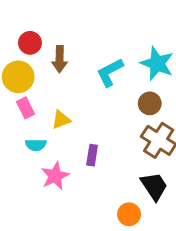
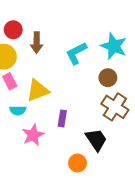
yellow triangle: (61, 120) -> (38, 91), size x1.5
black trapezoid: (154, 186) -> (96, 140), moved
orange circle: (129, 214) -> (77, 163), moved

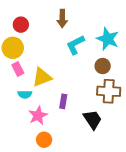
brown arrow: (37, 43) -> (62, 19), moved
brown cross: (115, 107) -> (109, 91), turned -30
orange circle: (77, 163) -> (44, 140), moved

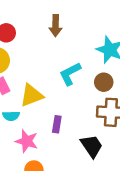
cyan L-shape: (75, 45) -> (70, 74), moved
pink star: (38, 115) -> (27, 141), turned -30

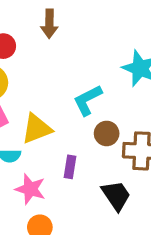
brown arrow: (56, 26) -> (49, 24), moved
brown circle: (104, 82) -> (107, 133), moved

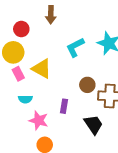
cyan L-shape: (88, 100) -> (75, 47), moved
yellow triangle: (37, 129) -> (42, 69), moved, turned 50

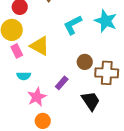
purple rectangle: (64, 106) -> (62, 83), turned 32
pink star: (39, 120) -> (37, 97), turned 30

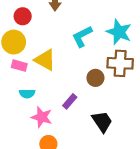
pink rectangle: (17, 51) -> (19, 66), turned -48
brown cross: (107, 73) -> (120, 63), moved
pink star: (37, 97) -> (42, 117), turned -30

